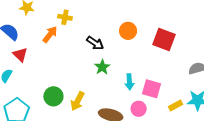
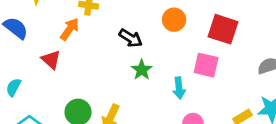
red triangle: (20, 55) -> (51, 60), moved
pink square: (151, 89) -> (206, 65), moved

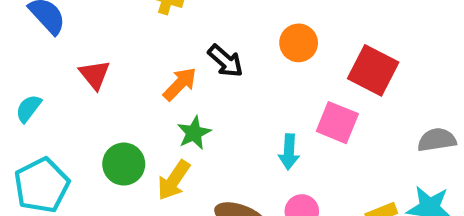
orange arrow: (70, 29) -> (180, 84), moved
green star: (142, 70) -> (194, 133), moved

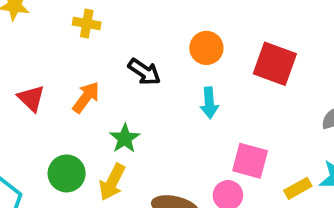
orange arrow: (180, 84) -> (86, 97), moved
pink square: (337, 123) -> (250, 161), moved
cyan arrow: (289, 152) -> (209, 103), moved

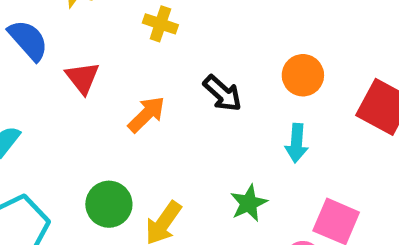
red triangle: (31, 98) -> (83, 78), moved
green star: (125, 138) -> (249, 203), moved

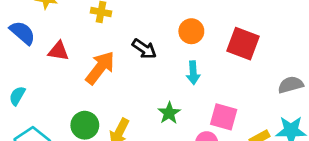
red triangle: (83, 78) -> (58, 51), turned -35
orange arrow: (146, 114) -> (100, 68), size x1.4

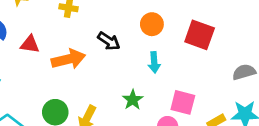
orange arrow: (100, 68) -> (68, 59), turned 40

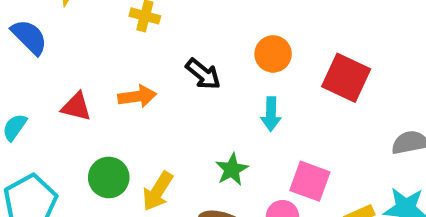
red triangle: (30, 44) -> (76, 107), moved
orange arrow: (68, 59) -> (137, 96), size x0.7

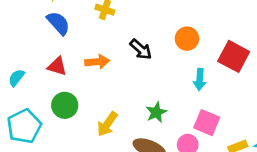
blue semicircle: (29, 37) -> (58, 23), moved
cyan arrow: (271, 114) -> (200, 80), moved
green circle: (109, 177) -> (65, 105), moved

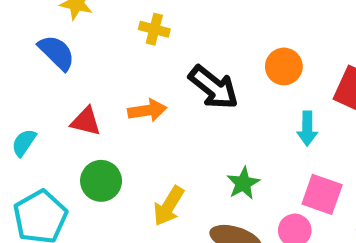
blue semicircle: (58, 23) -> (57, 53), moved
black arrow: (141, 49) -> (214, 87), size x1.4

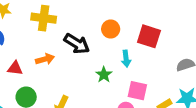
yellow cross: (154, 29) -> (44, 18), size x1.6
green star: (243, 183) -> (104, 75), moved

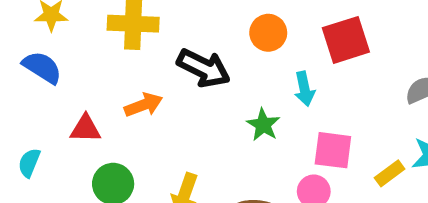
red square: (149, 36) -> (346, 40), turned -30

